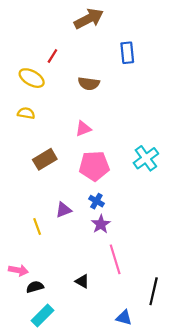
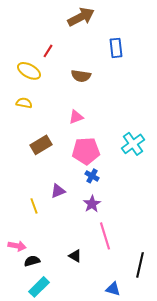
blue cross: (96, 201) -> (92, 176), moved

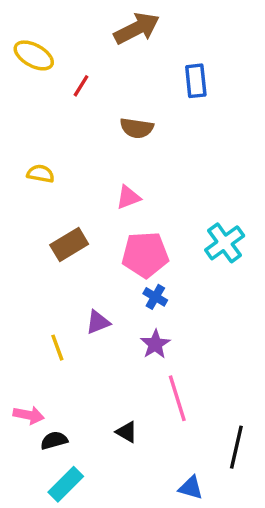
yellow ellipse: (29, 71) -> (34, 55), moved

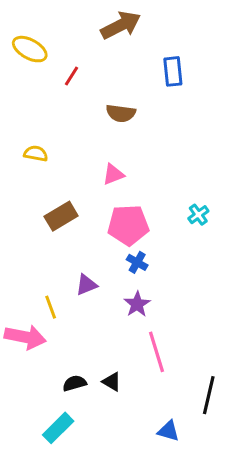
cyan cross: (225, 243) -> (198, 215), size x0.6
pink arrow: (29, 415) -> (25, 337), moved, size x1.5
black semicircle: (54, 440) -> (74, 383), moved

